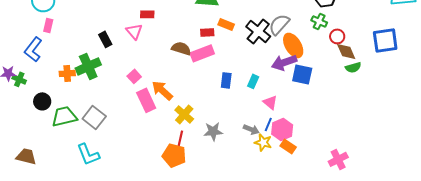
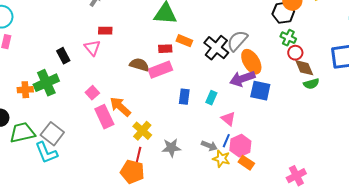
green cross: (319, 21) -> (288, 38), moved
cyan L-shape: (88, 154) -> (46, 153), moved

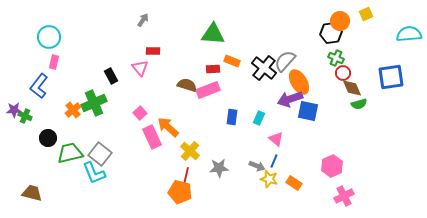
orange cross: (25, 90) -> (73, 110), turned -35
pink hexagon: (240, 146) -> (332, 166), moved

